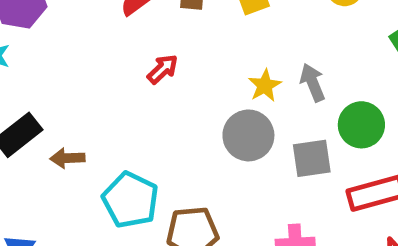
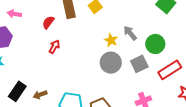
red arrow: (163, 69) -> (54, 47), moved

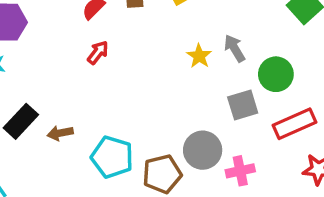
gray circle: (111, 63) -> (203, 150), moved

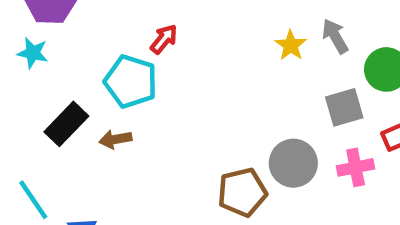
cyan pentagon: (112, 157) -> (131, 81), moved
pink cross: (240, 171) -> (356, 167), moved

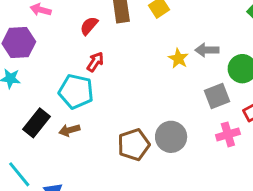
gray arrow: (335, 36) -> (207, 50), turned -55
gray circle: (293, 163) -> (171, 137), moved
brown pentagon: (242, 192) -> (134, 145), moved

